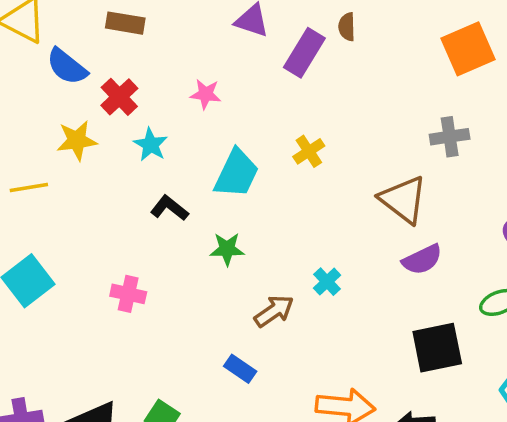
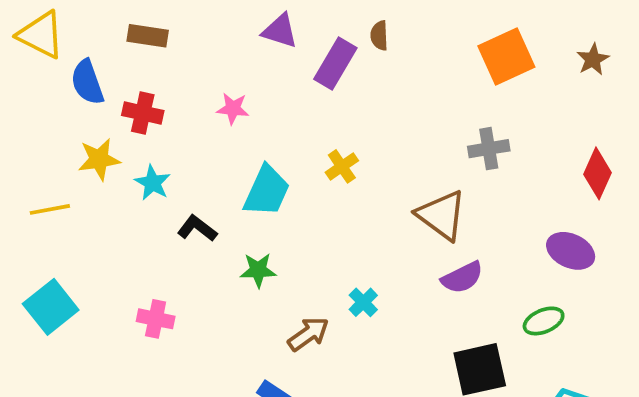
blue semicircle: (67, 67) -> (87, 82), turned 33
red cross: (119, 97) -> (143, 113), turned -33
cyan star: (151, 145) -> (153, 183), moved

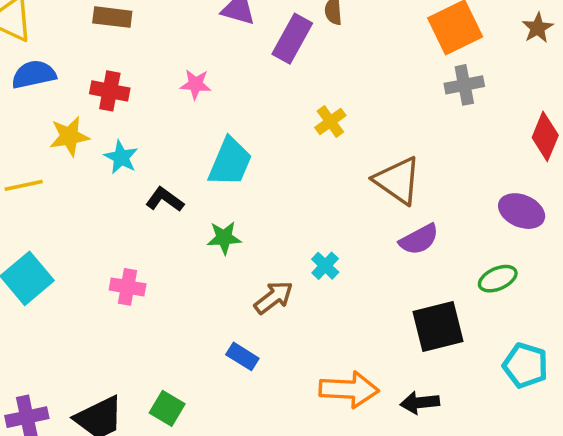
blue semicircle: (87, 82) -> (34, 74), moved, turned 99
gray cross: (489, 149) -> (464, 85), moved
yellow cross: (342, 166) -> (330, 121), moved

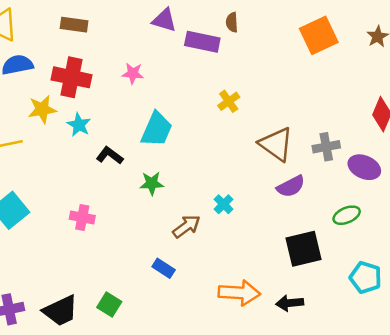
purple rectangle: (292, 39) -> (202, 42), turned 72
gray cross: (464, 85) -> (326, 147), moved
red cross: (110, 91) -> (72, 77), size x1.4

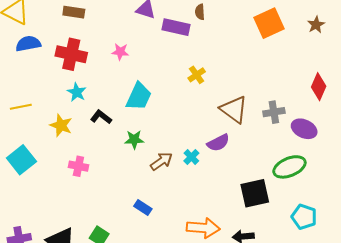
yellow star: (42, 109) -> (61, 125), moved, turned 30
purple semicircle: (291, 186) -> (218, 143), moved
green ellipse: (347, 215) -> (289, 167), size x1.5
brown arrow: (186, 226) -> (161, 161), moved

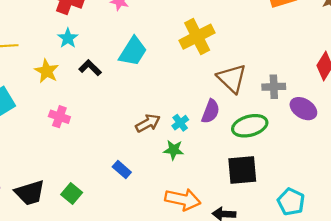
yellow cross: (197, 75) -> (197, 37), size x1.8
green star: (134, 140) -> (174, 150), moved
purple semicircle: (218, 143) -> (211, 111), turned -50
green ellipse: (289, 167) -> (250, 126), moved

